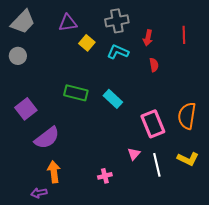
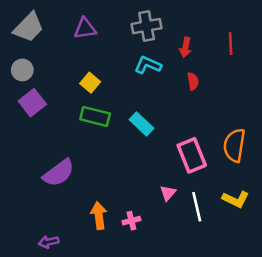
yellow square: (87, 43) -> (90, 83), moved
purple square: (26, 109) -> (32, 103), moved
orange arrow: (54, 172) -> (99, 216), moved

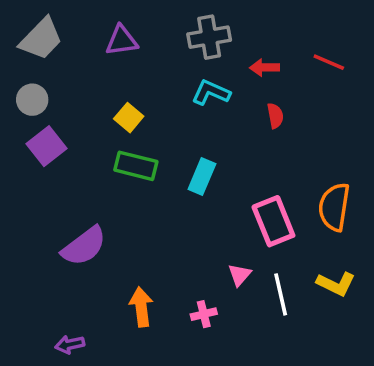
red line: (231, 44) -> (329, 62), turned -65
red arrow: (185, 47) -> (265, 67), turned 78
cyan rectangle: (142, 124) -> (202, 177), turned 70
pink cross: (131, 221) -> (204, 314), moved

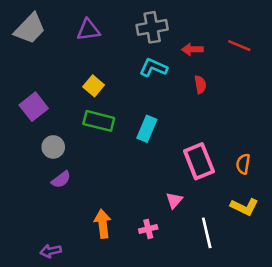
gray circle: (32, 100) -> (53, 147), moved
orange semicircle: (334, 207) -> (243, 164), moved, size x0.6
purple semicircle: (84, 246) -> (61, 180), size x0.6
white line: (281, 294) -> (207, 233), moved

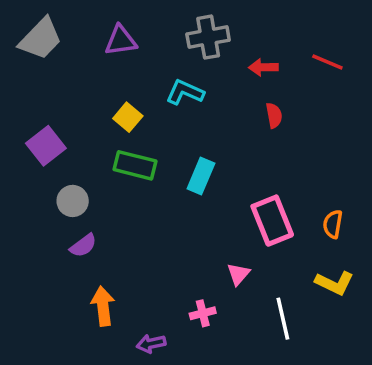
cyan L-shape: (153, 68) -> (185, 92), moved
orange arrow: (103, 224) -> (103, 306), moved
purple arrow: (51, 251) -> (151, 344), moved

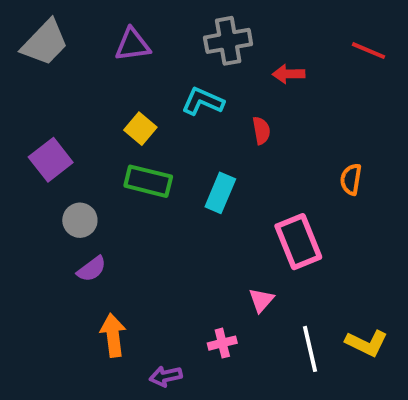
red line: (327, 62) -> (369, 51), moved
red semicircle: (274, 115) -> (261, 131), moved
orange semicircle: (333, 224) -> (351, 179), moved
yellow L-shape: (335, 283) -> (367, 343), moved

